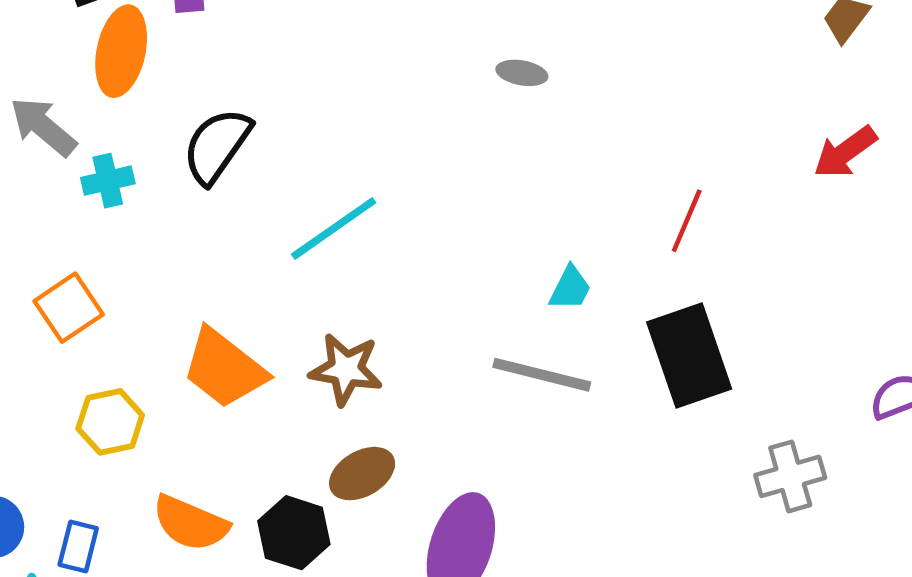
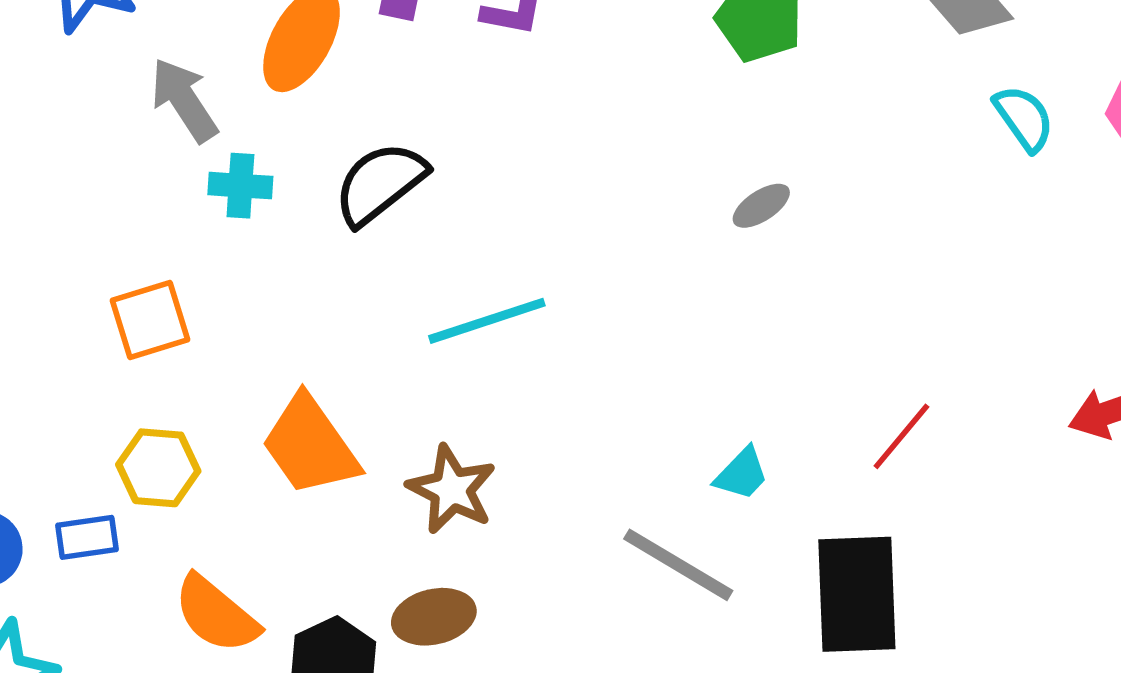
gray ellipse: (522, 73) -> (761, 206), turned -60
blue rectangle: (78, 546) -> (87, 537), moved, turned 51

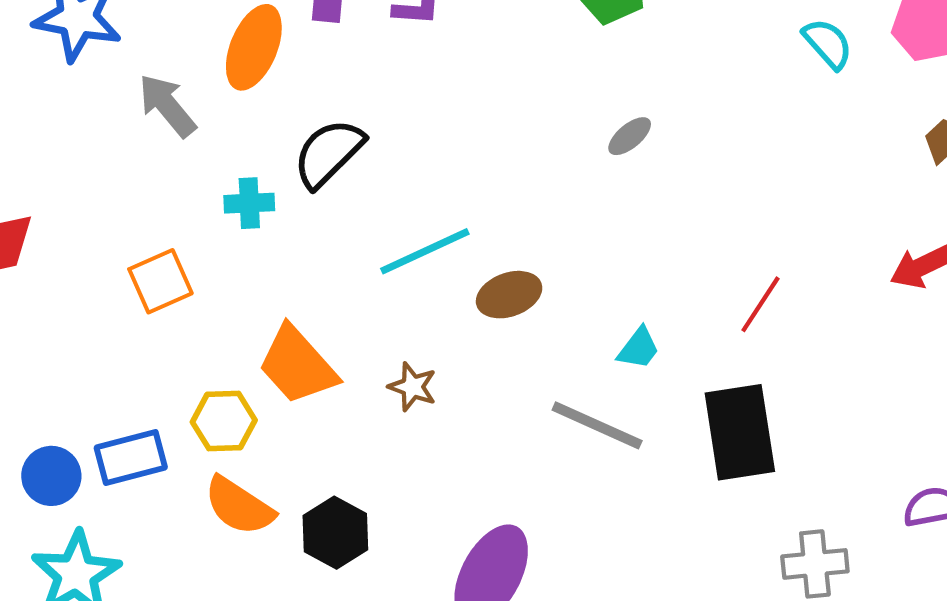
cyan cross: (240, 186) -> (249, 203), moved
yellow hexagon: (158, 468) -> (224, 421), moved
brown star: (452, 489) -> (412, 387), size x0.7
blue rectangle: (87, 537) -> (131, 458), size x1.4
brown ellipse: (434, 617) -> (509, 295), moved

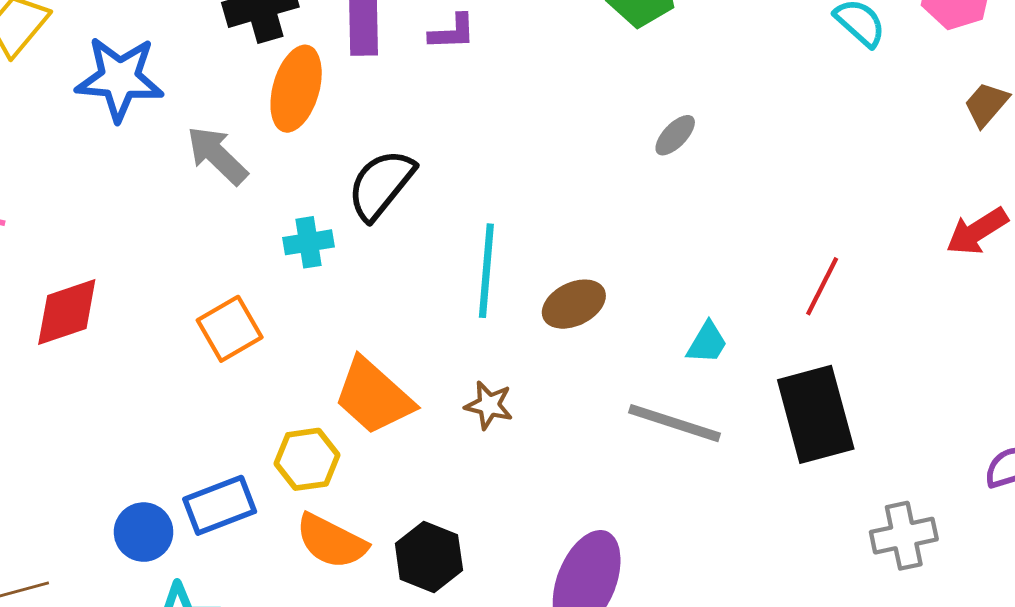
cyan line: (425, 251) -> (486, 271), turned -54

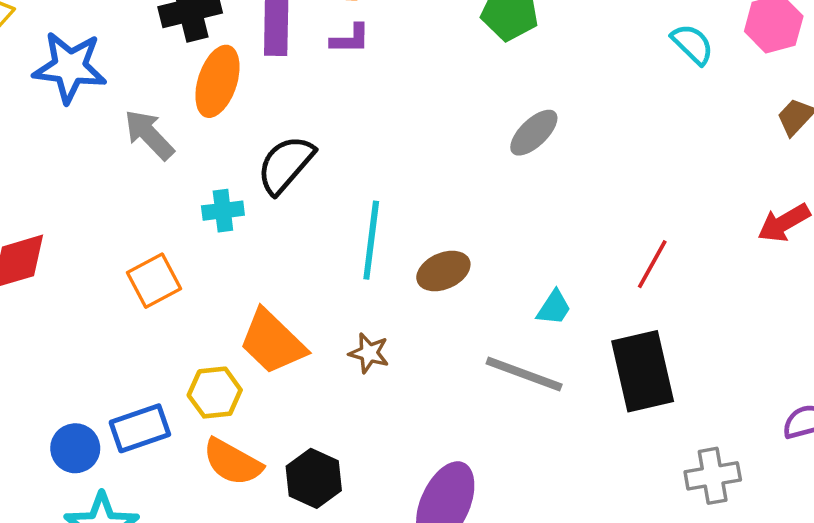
gray ellipse: (675, 135) -> (534, 133), size x1.4

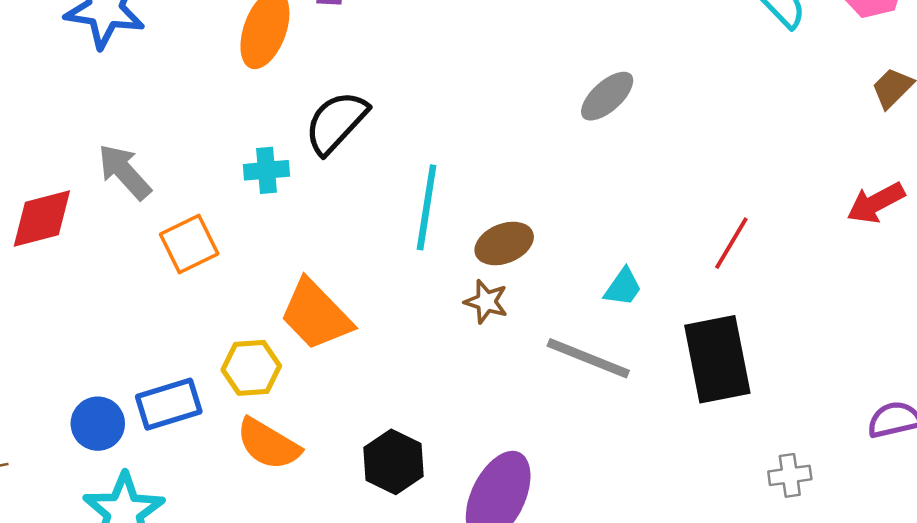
gray arrow: (149, 135) -> (124, 172), moved
brown star: (369, 353) -> (486, 302), moved
gray cross: (713, 476) -> (790, 475), size x0.7
black hexagon: (314, 478) -> (393, 462), moved

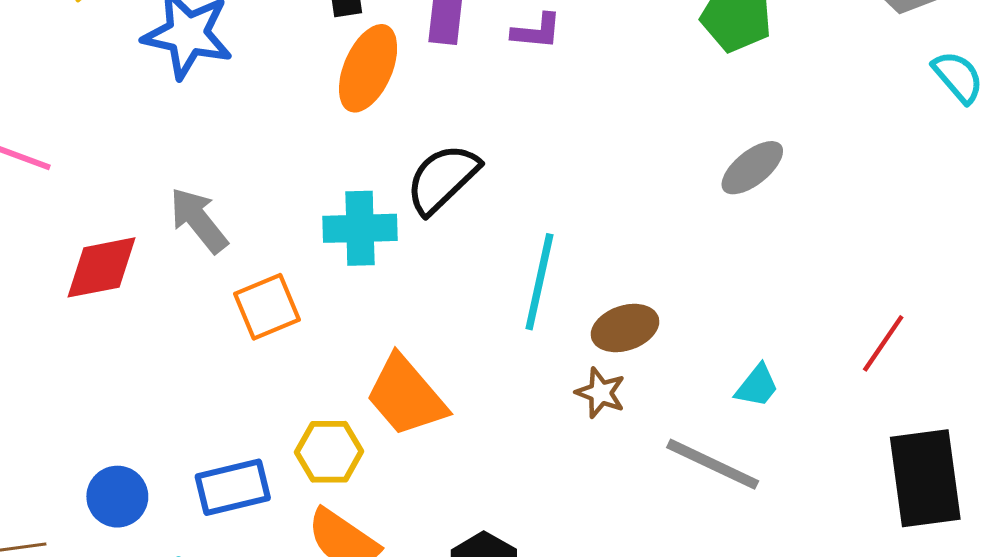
cyan cross: (266, 170) -> (360, 228), size x1.4
black rectangle: (717, 359) -> (925, 478), moved
blue circle: (98, 424) -> (117, 497), moved

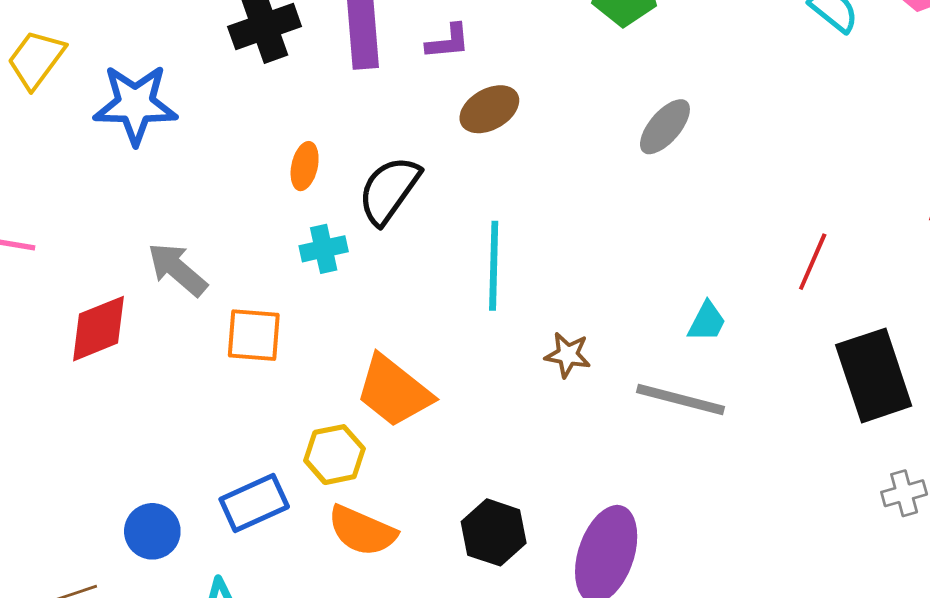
orange ellipse: (368, 68) -> (305, 166), moved, size x0.6
cyan cross: (360, 228) -> (324, 249), size x0.7
orange square: (267, 307) -> (254, 335), turned 38
brown ellipse: (625, 328) -> (489, 109), moved

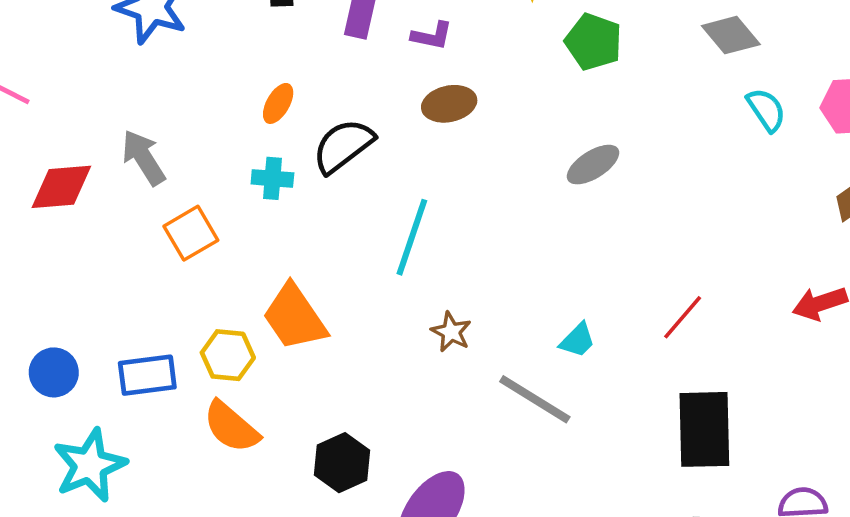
orange square: (254, 335) -> (191, 233), turned 38

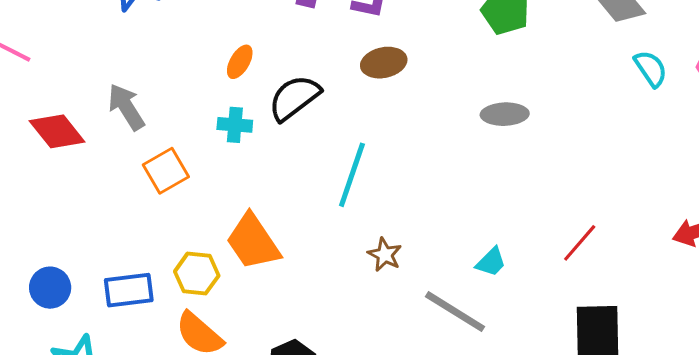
gray ellipse: (593, 165) -> (505, 114), turned 30
red diamond: (61, 187) -> (57, 131), turned 56

